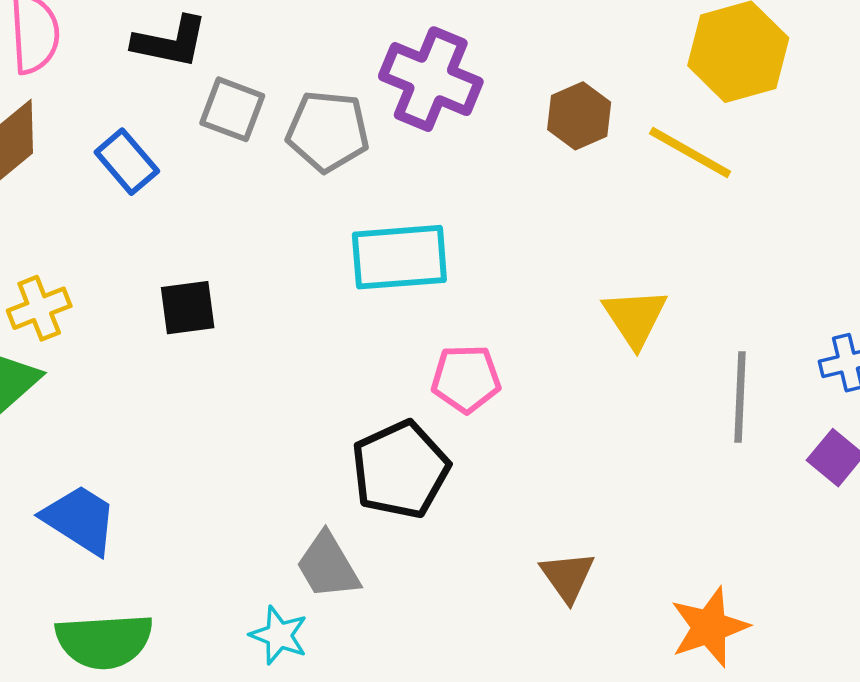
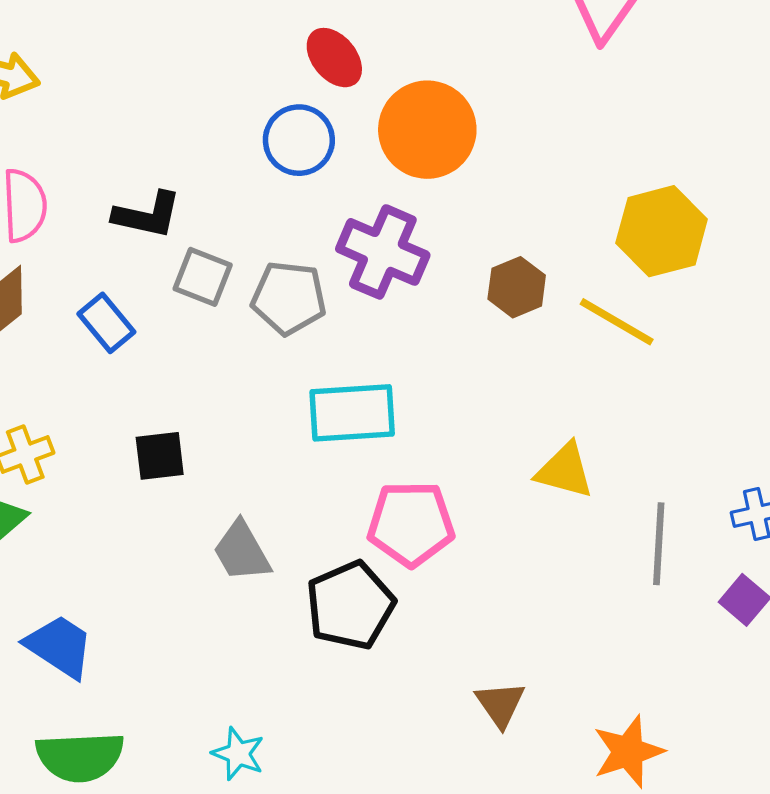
yellow triangle: (635, 318) -> (565, 471), turned -42
pink pentagon: (466, 379) -> (411, 524), size x1.4
gray trapezoid: (328, 566) -> (242, 551), moved

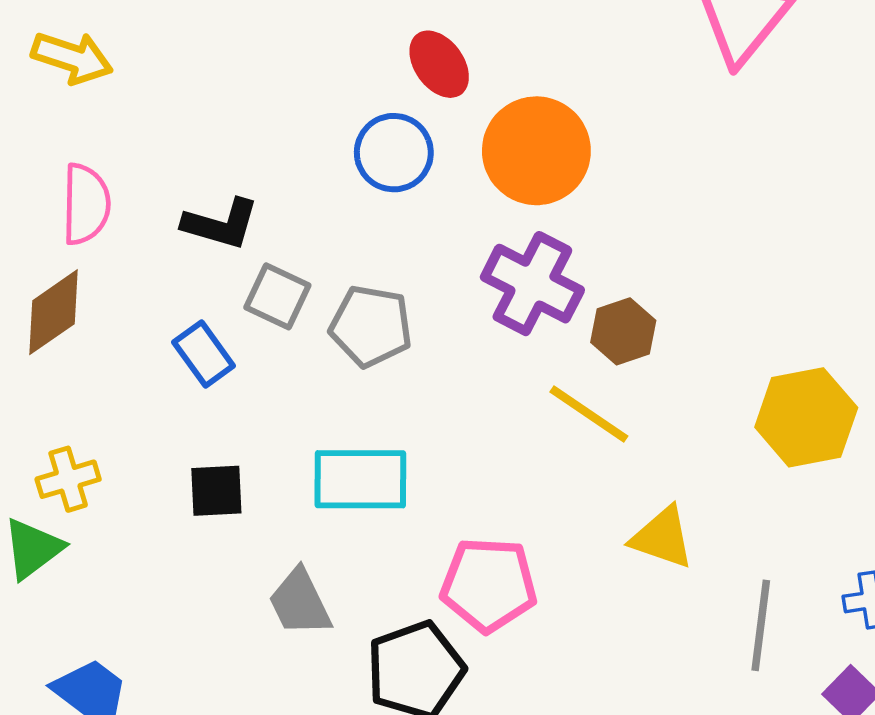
yellow hexagon: (662, 231) -> (806, 417), moved
purple cross: (383, 252) -> (532, 284), moved
yellow line: (617, 322) -> (589, 414), moved
blue rectangle: (106, 323) -> (204, 354), moved
cyan rectangle: (352, 413) -> (360, 479), moved

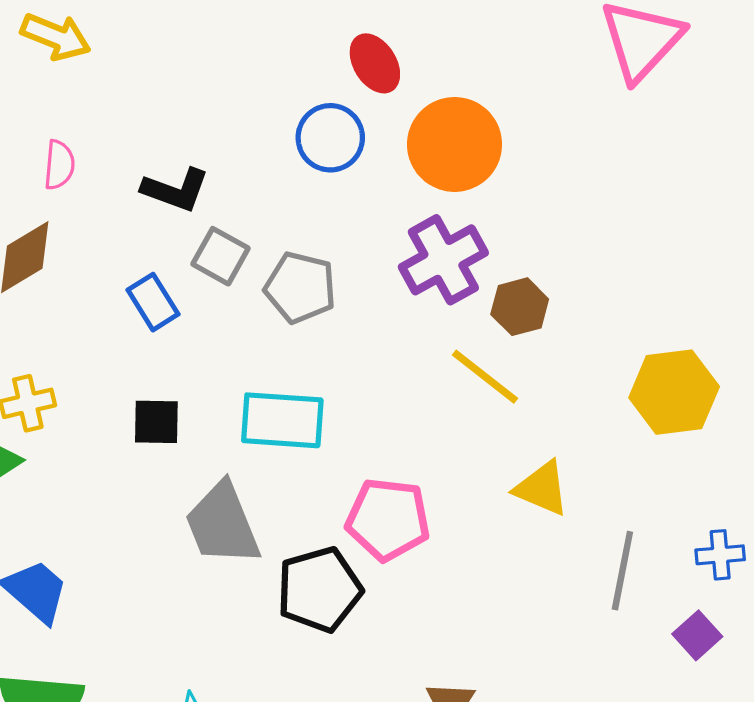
pink semicircle: (86, 204) -> (59, 165), size x0.7
purple cross: (532, 284) -> (443, 260), turned 30
gray trapezoid: (300, 602) -> (222, 524), size x1.4

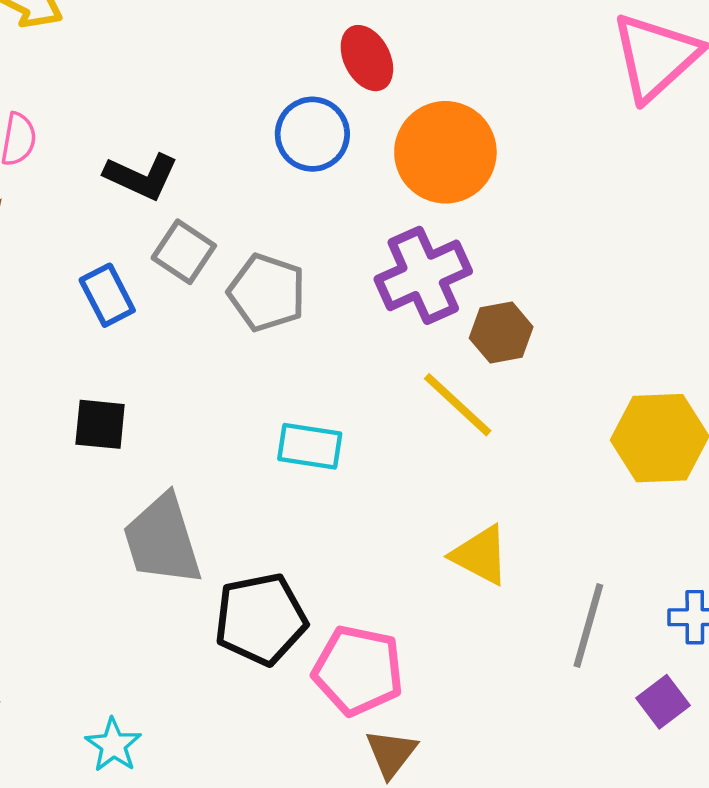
cyan rectangle: (282, 420) -> (310, 446), moved, size x0.7
yellow triangle: (542, 488) -> (480, 555), moved
pink pentagon: (388, 519) -> (358, 670), moved

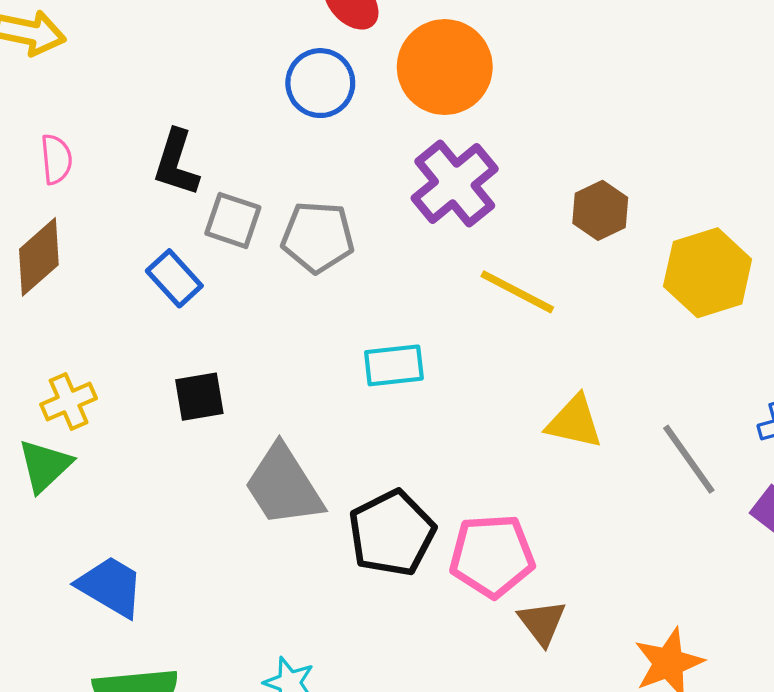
black L-shape: (141, 176) -> (176, 163), turned 98
brown hexagon: (501, 333) -> (600, 210), moved
gray line: (588, 626) -> (689, 459), turned -36

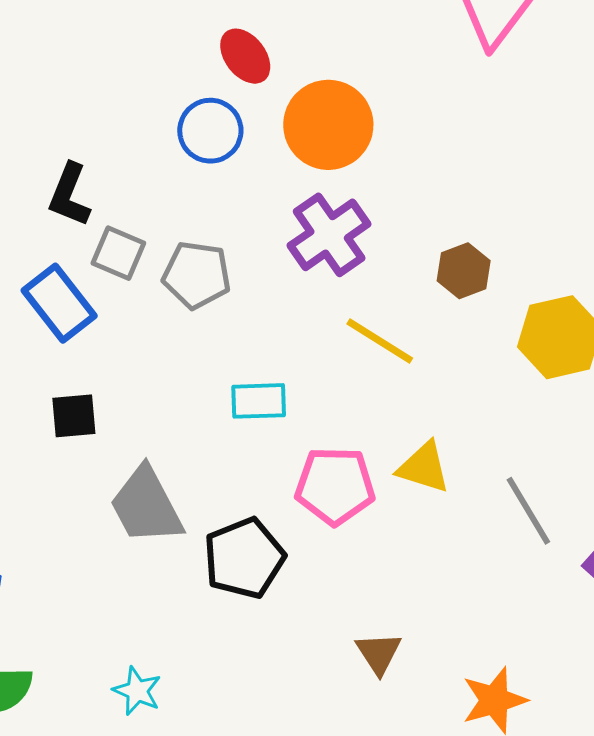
blue rectangle: (174, 278) -> (59, 303), size x1.4
pink pentagon: (492, 556) -> (335, 486), moved

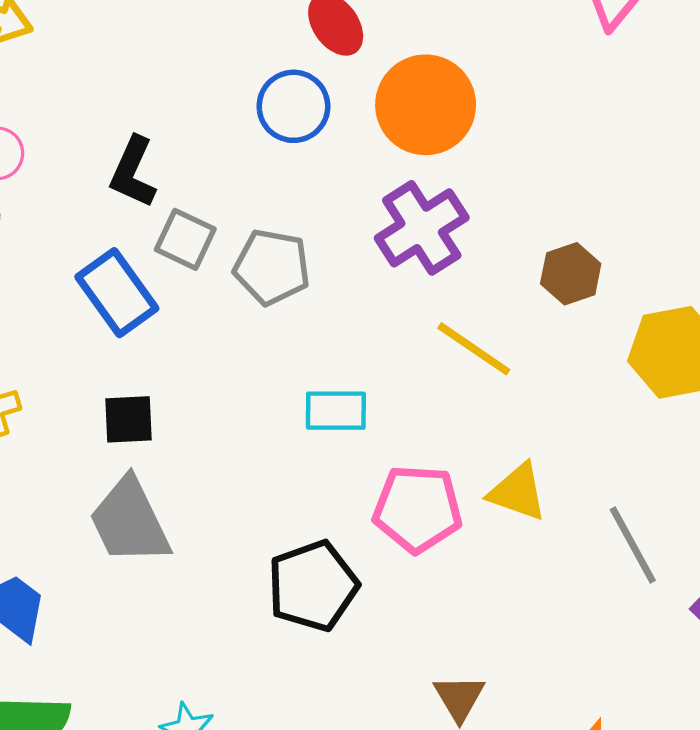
gray trapezoid: (146, 506) -> (130, 521), moved

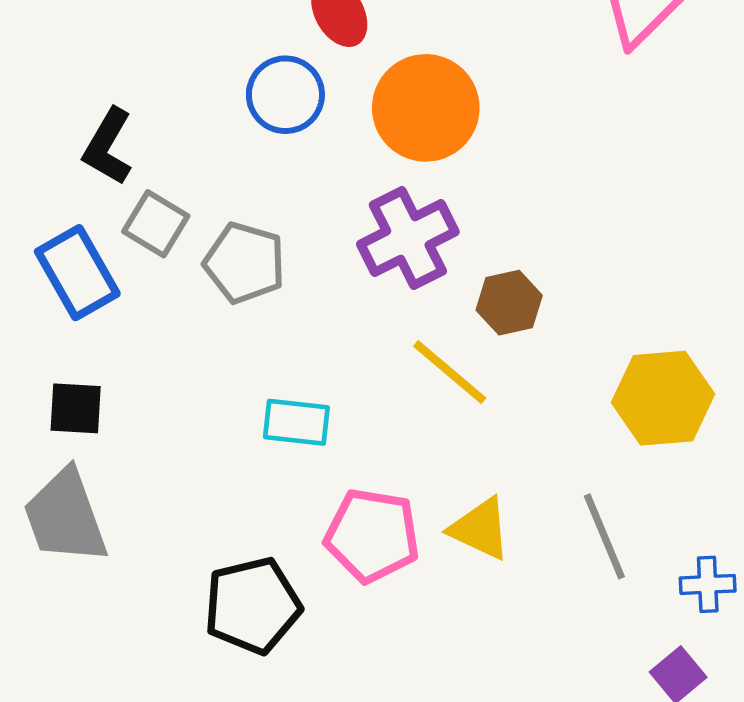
brown hexagon: (571, 274) -> (509, 303), moved
gray line: (633, 545) -> (604, 536), moved

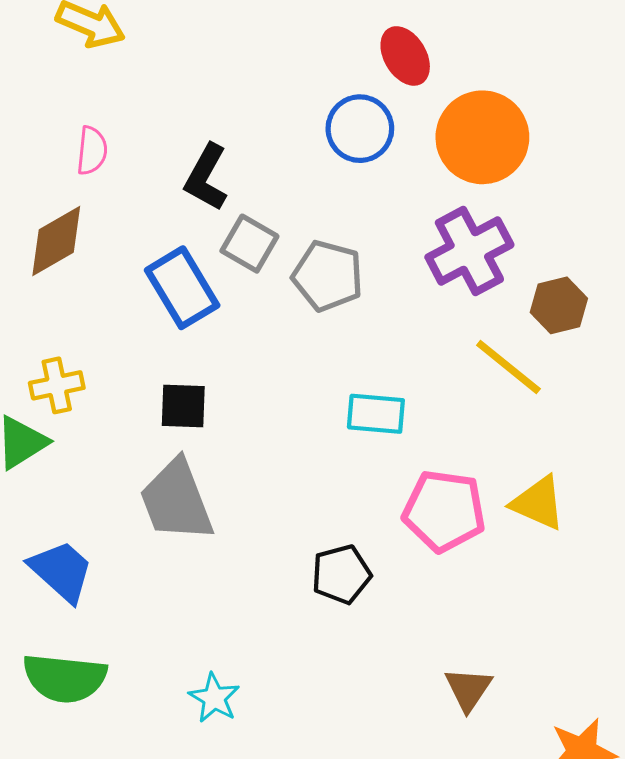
black pentagon: (252, 606) -> (341, 574), size x0.7

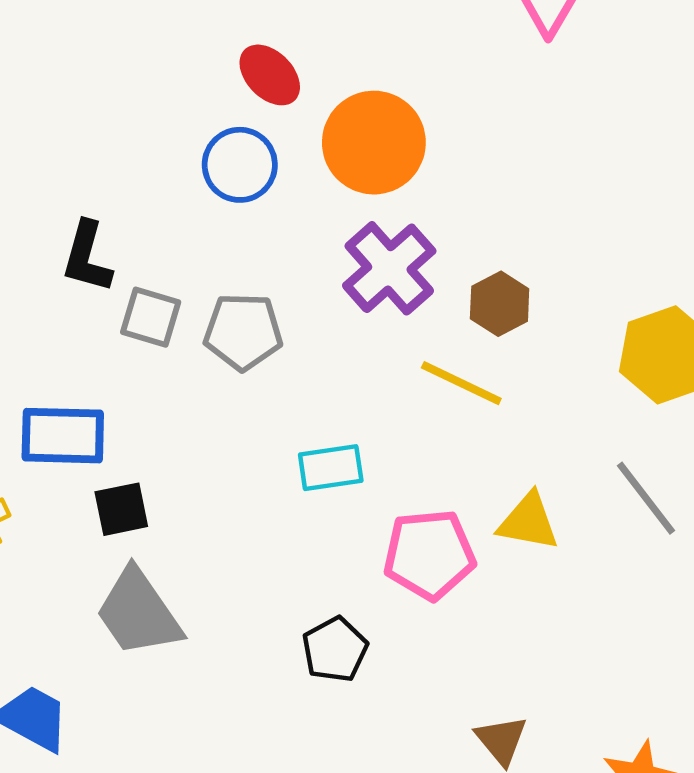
blue rectangle: (182, 288) -> (63, 436), moved, turned -44

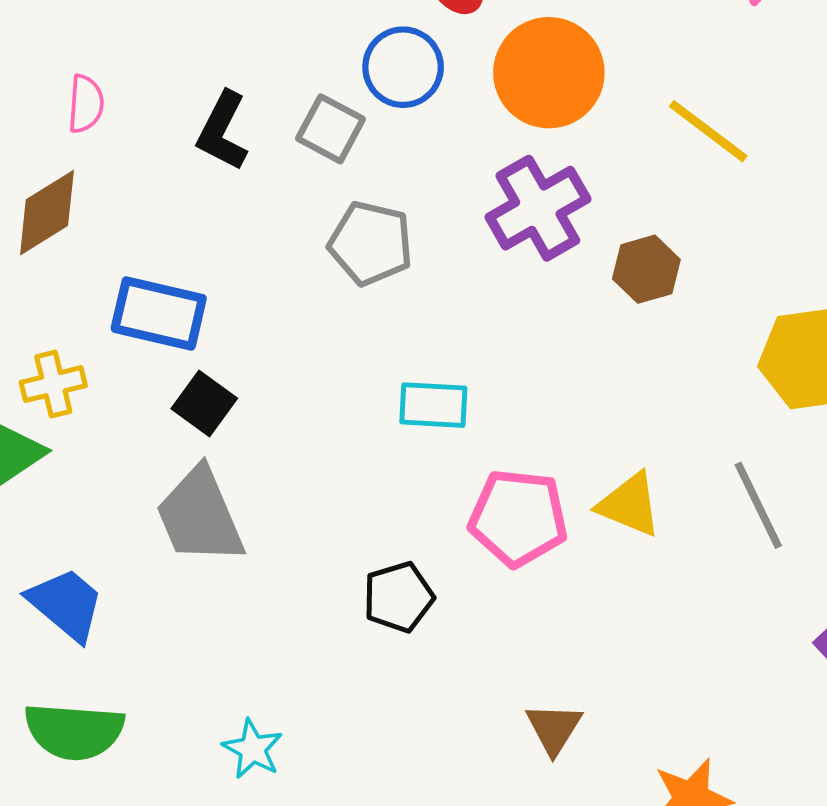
gray square: (151, 317) -> (331, 129), moved
yellow line: (461, 383) -> (708, 131), moved
black square: (121, 509) -> (204, 404), turned 36

